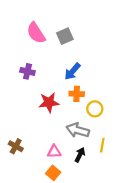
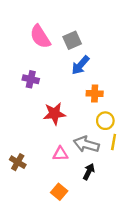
blue arrow: (72, 71) -> (80, 65), moved
orange cross: (77, 94) -> (95, 93), moved
yellow line: (102, 145) -> (114, 142), moved
pink triangle: (54, 152) -> (60, 154), moved

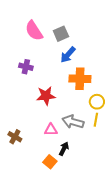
orange cross: (95, 93) -> (80, 79), size x1.5
yellow circle: (105, 121) -> (97, 102), moved
black arrow: (89, 172) -> (64, 149), moved

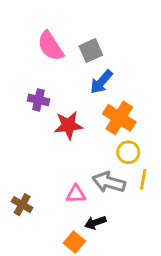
orange cross: (80, 79) -> (119, 118), turned 30
red star: (46, 96) -> (68, 125), moved
yellow circle: (97, 102) -> (128, 152), moved
black arrow: (64, 149) -> (95, 223), turned -136

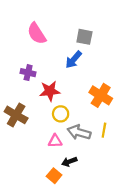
gray square: (91, 51) -> (84, 37), moved, turned 35
orange cross: (119, 118) -> (101, 95), moved
yellow circle: (128, 152) -> (61, 114), moved
brown cross: (22, 205) -> (16, 115), moved, size x1.5

